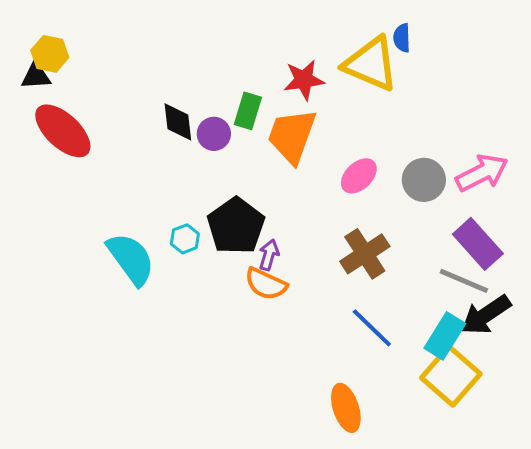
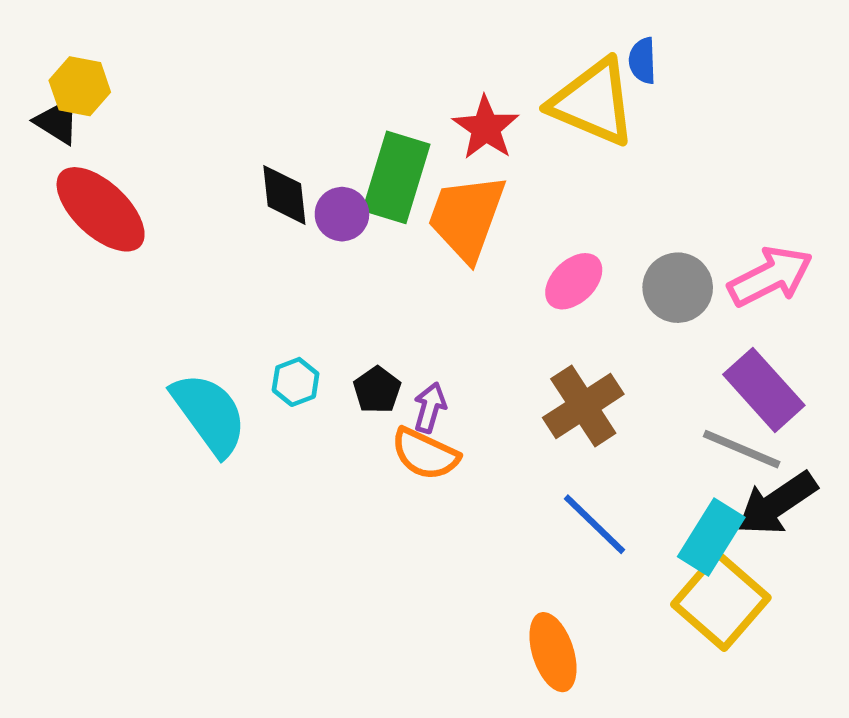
black triangle: (36, 76) -> (57, 121), turned 36
red star: (304, 80) -> (486, 128), turned -30
green rectangle: (248, 111) -> (396, 177), size x1.5
black pentagon: (236, 226) -> (377, 390), moved, size x0.5

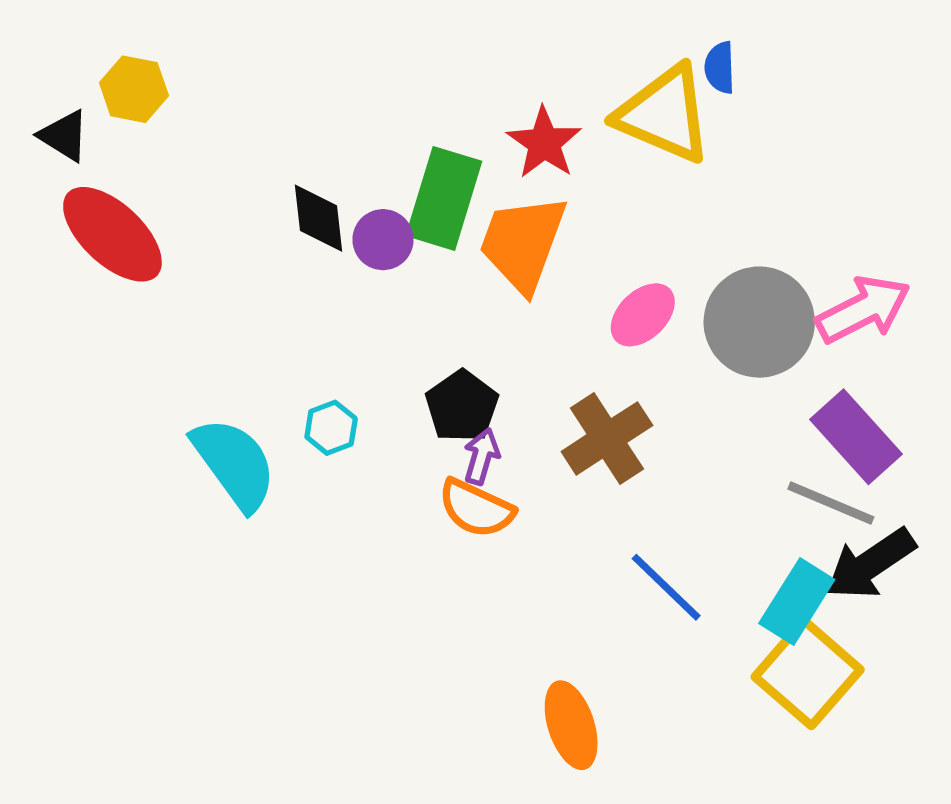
yellow hexagon: (80, 86) -> (134, 89), moved
gray circle: (678, 288) -> (759, 322), size x1.4
black pentagon: (377, 390) -> (462, 406), moved, size x1.4
brown cross: (583, 406) -> (607, 438), moved
orange ellipse: (553, 652) -> (571, 725), moved

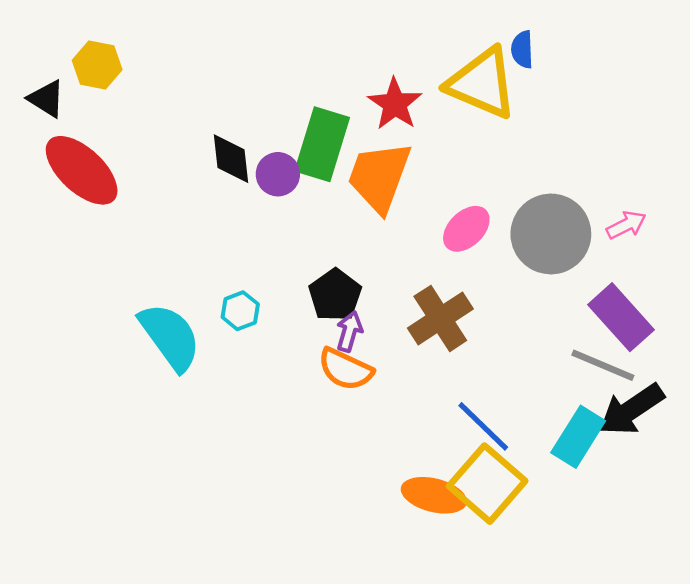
pink arrow: (863, 309) -> (626, 225), size x0.6
yellow square: (808, 673) -> (487, 484), moved
orange ellipse: (571, 725) -> (434, 495), moved, turned -58

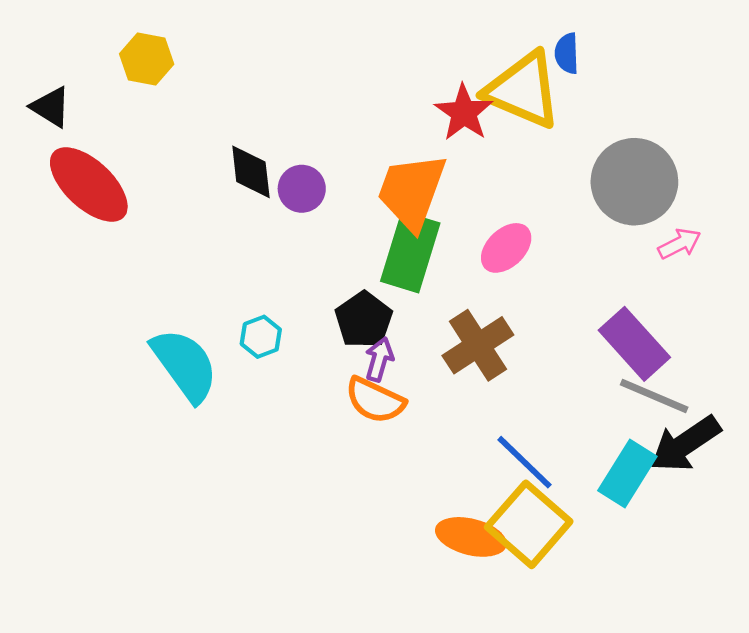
yellow hexagon: (97, 65) -> (147, 59), moved
red star: (395, 104) -> (464, 113), moved
green rectangle: (322, 144) -> (410, 252), moved
gray circle: (551, 234) -> (634, 182), moved
purple rectangle: (621, 317) -> (634, 344), moved

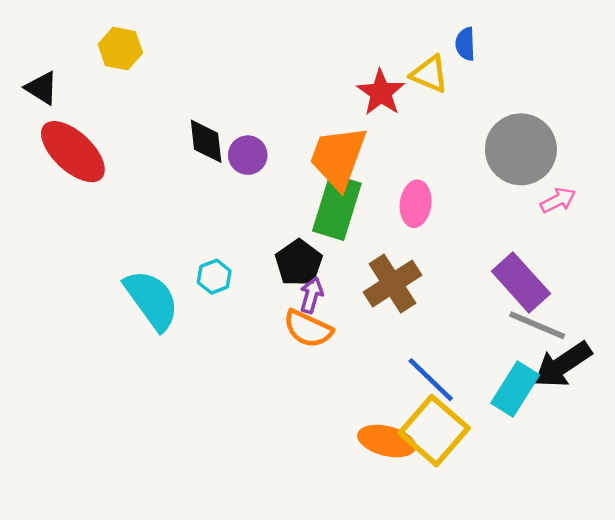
yellow triangle: (523, 90) -> (429, 74), size x0.6
pink ellipse: (506, 248) -> (416, 204), turned -39

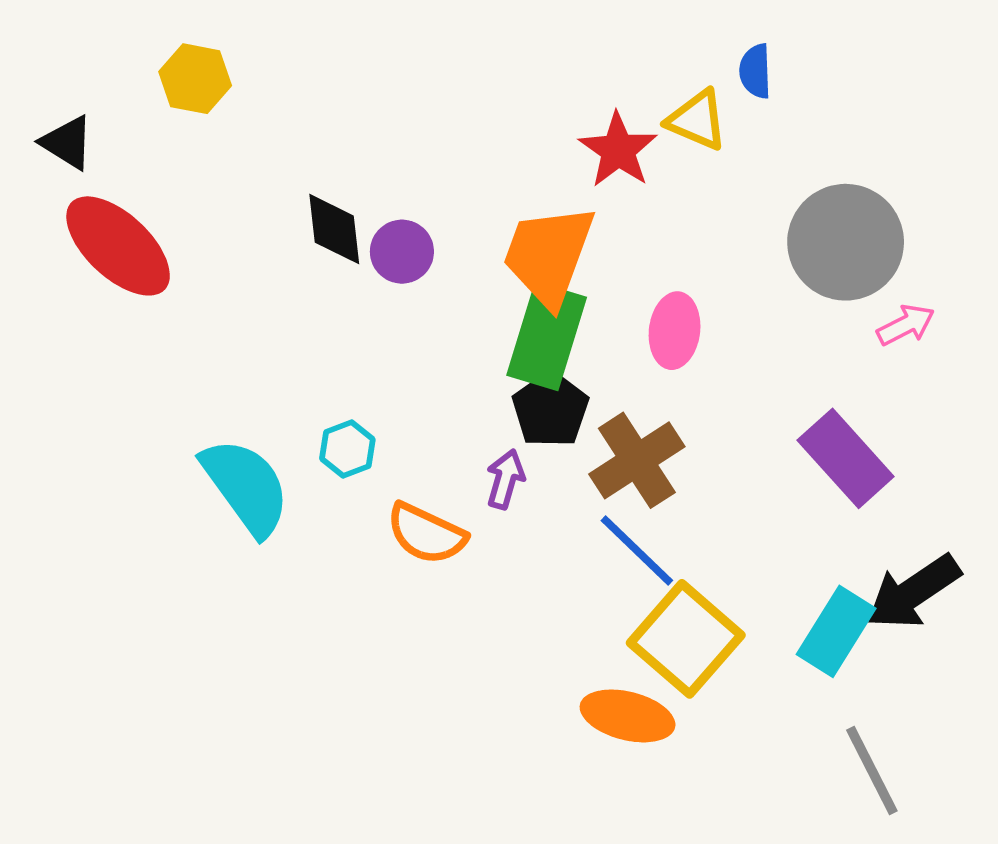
black pentagon: (299, 263) -> (550, 410), moved
gray line: (537, 325) -> (872, 770), moved, turned 40
orange semicircle: (308, 329) -> (426, 534), moved
blue line: (431, 380) -> (637, 551), moved
yellow square: (434, 431) -> (686, 639), moved

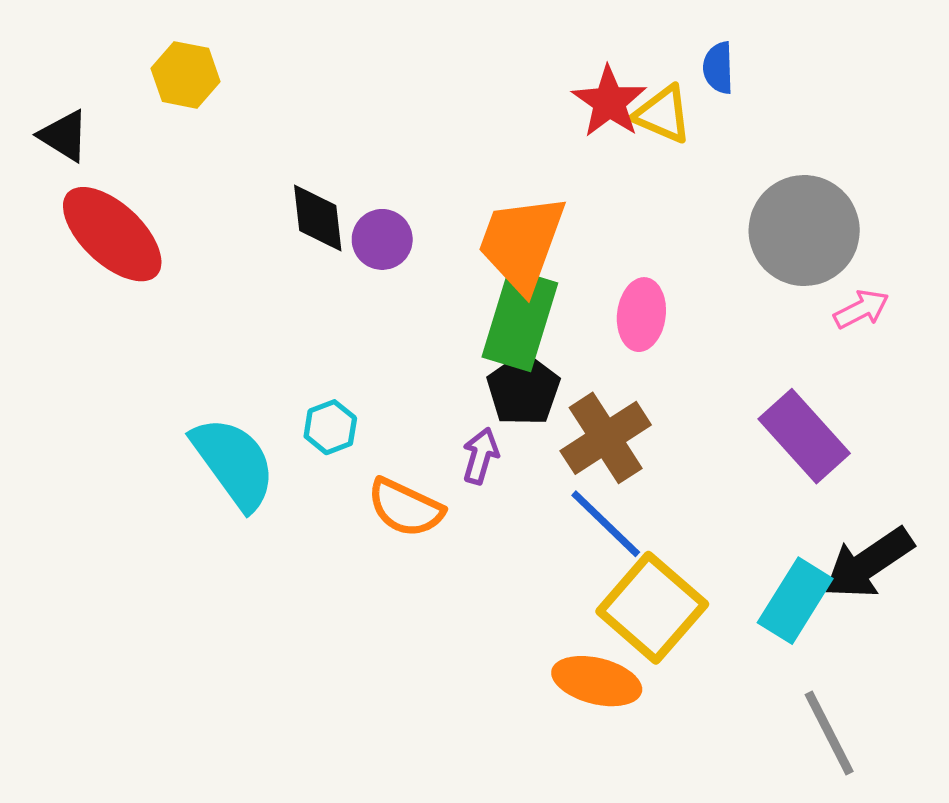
red star: (618, 150) -> (609, 102), moved

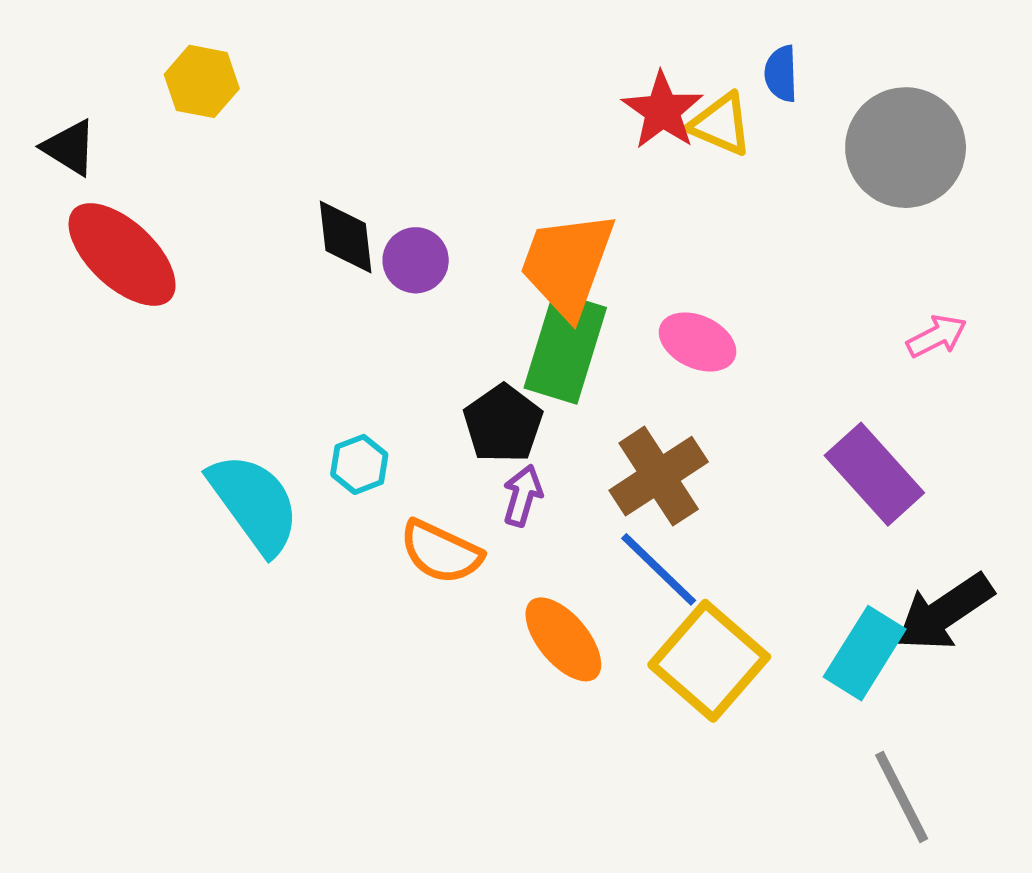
gray circle: (804, 231) -> (906, 148), moved
pink ellipse: (641, 315) -> (698, 342), turned -72
black pentagon: (523, 390) -> (503, 424), moved
orange ellipse: (597, 681) -> (563, 639), moved, turned 36

